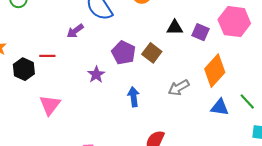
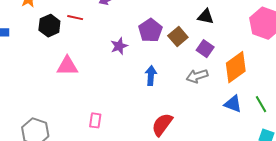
purple square: (200, 32) -> (205, 49), moved
pink triangle: (50, 105) -> (67, 66), turned 40

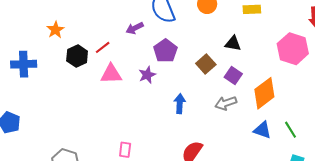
red line: (75, 18) -> (103, 47), turned -49
purple pentagon: (150, 30) -> (165, 51), moved
pink triangle: (67, 66) -> (111, 74), moved

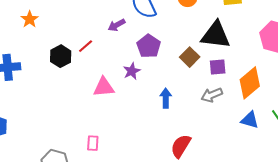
orange star: (55, 30) -> (30, 19), moved
black triangle: (233, 43) -> (216, 35), size x1.8
pink triangle: (111, 74) -> (104, 87), moved
purple square: (233, 75) -> (218, 67), turned -36
pink rectangle: (125, 150) -> (93, 143), moved

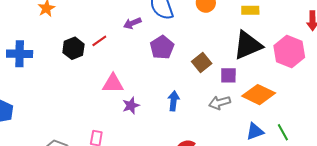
black triangle: (216, 35) -> (248, 45), moved, turned -36
purple star: (132, 71) -> (131, 105), moved
orange diamond: (250, 83) -> (259, 95), turned 60
blue triangle: (250, 120) -> (255, 131), turned -42

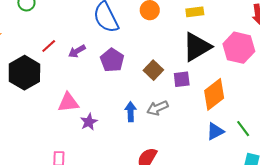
purple arrow: (132, 23) -> (77, 51), moved
red line: (99, 41) -> (49, 46), moved
black hexagon: (73, 48) -> (24, 73), size x1.5
orange diamond: (259, 95) -> (214, 94), turned -56
gray arrow: (220, 103) -> (157, 108), moved

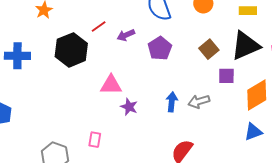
brown square: (153, 70) -> (209, 49), moved
purple star: (89, 122) -> (129, 107), turned -30

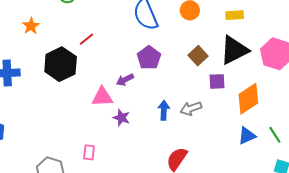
purple arrow: (126, 35) -> (125, 80), moved

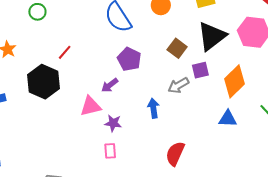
gray arrow: (191, 108) -> (178, 85), moved
blue triangle: (247, 136) -> (228, 119), moved, turned 36
pink rectangle: (89, 152) -> (110, 151), moved

